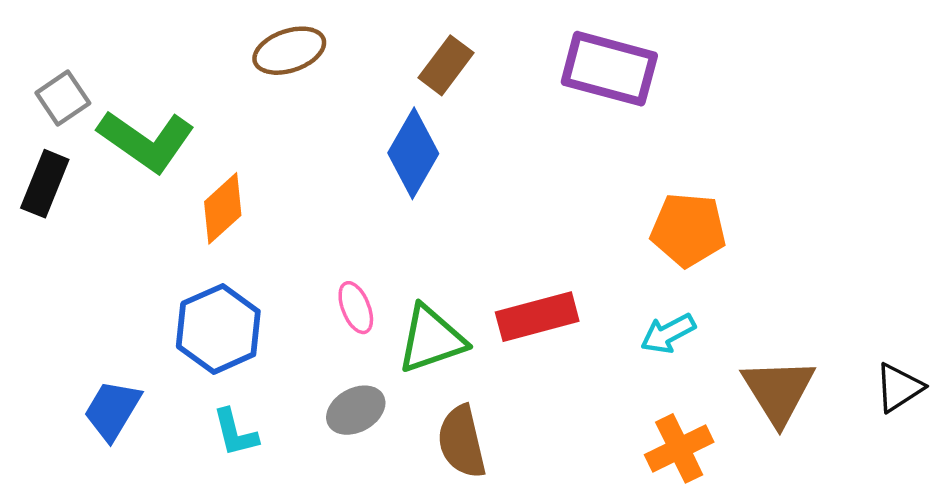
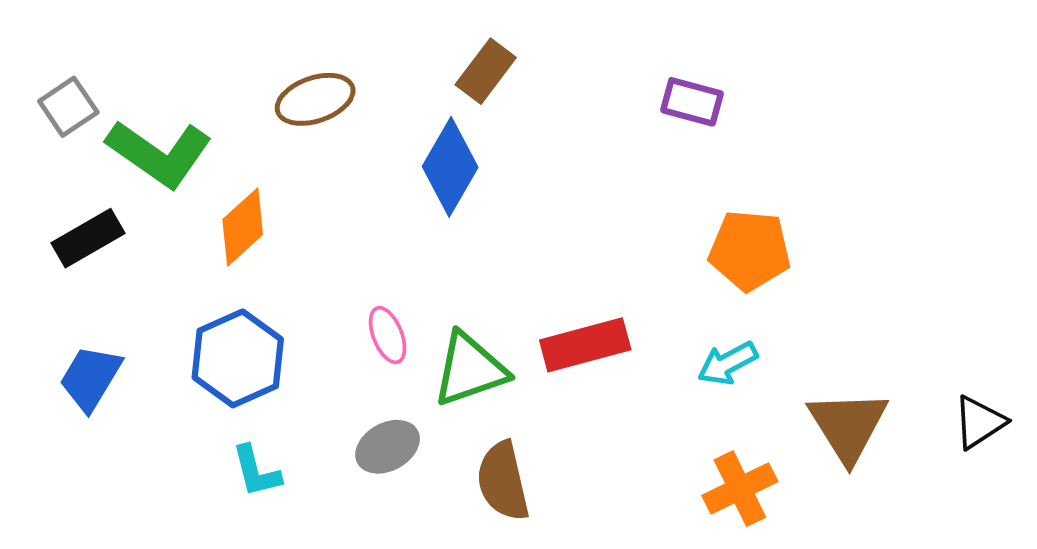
brown ellipse: (289, 51) -> (315, 99), moved
purple rectangle: (609, 69) -> (692, 102), moved, size x0.6
black rectangle: (45, 184) -> (88, 238), moved, turned 38
blue trapezoid: (112, 410) -> (90, 378), moved

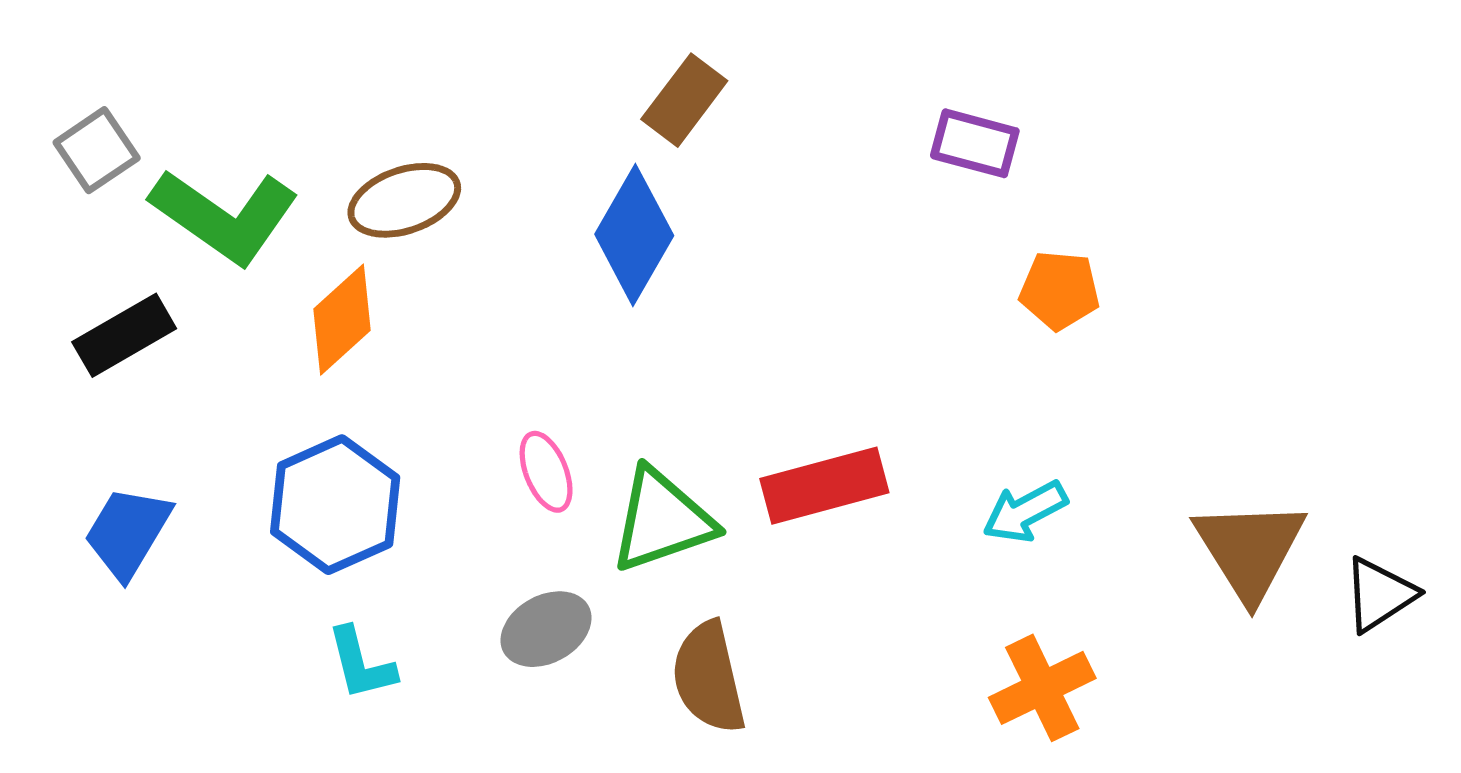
brown ellipse: (315, 99) -> (404, 200), moved
orange pentagon: (750, 250) -> (1060, 290), moved, size x0.7
brown triangle: (848, 426) -> (1250, 550), moved

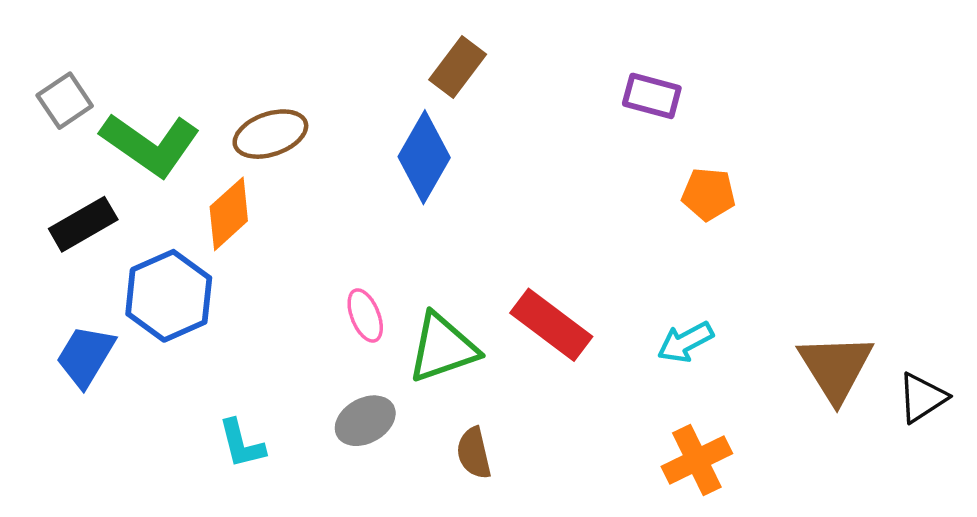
red rectangle: (824, 486) -> (551, 325), turned 52
blue hexagon: (335, 505) -> (169, 296), moved
brown semicircle: (709, 678) -> (474, 453), size x0.7

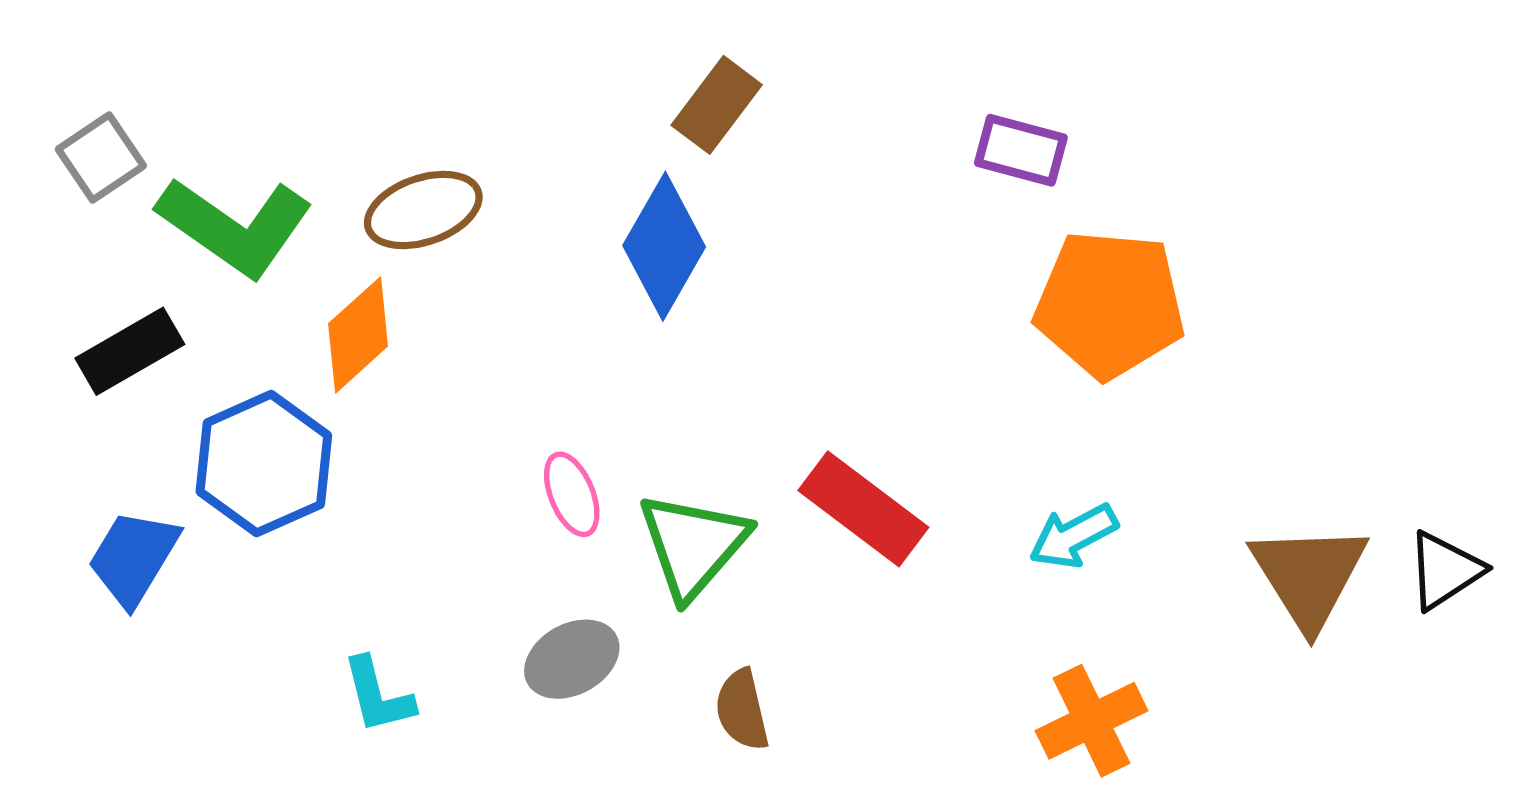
orange pentagon: (708, 194) -> (1110, 304), size x1.8
green triangle: (443, 348) -> (693, 545), turned -30
black triangle: (922, 398) -> (1445, 570), moved

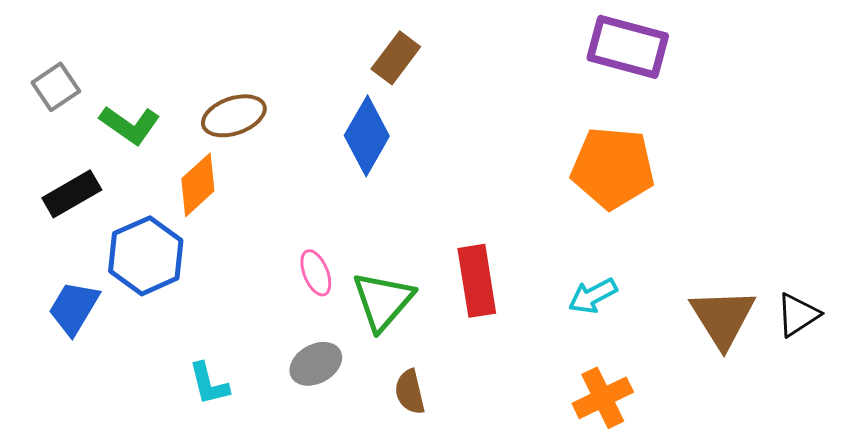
purple rectangle: (1021, 150) -> (628, 47), moved, size x1.6
green L-shape: (235, 226) -> (130, 125), size x0.7
red rectangle: (863, 509) -> (477, 281), turned 44

